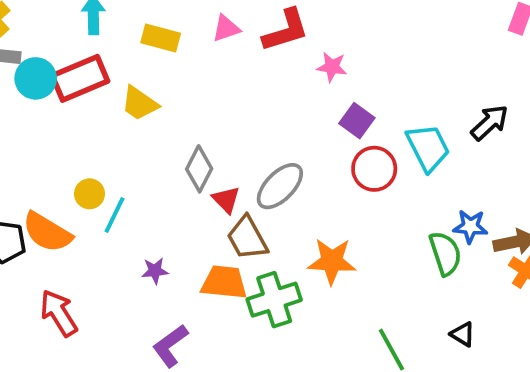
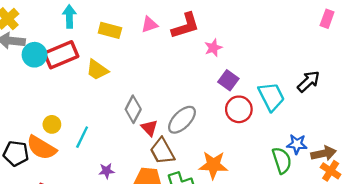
pink star: (332, 67) -> (213, 48), turned -30
yellow circle: (89, 194) -> (52, 124), moved

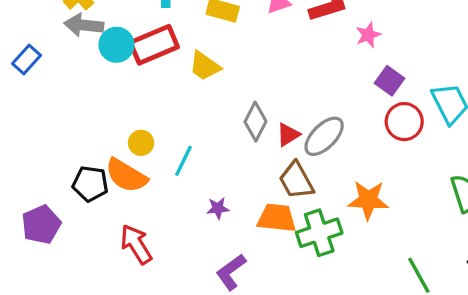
red triangle: (149, 128) -> (288, 135), moved, turned 42

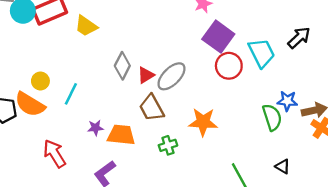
purple square: (389, 81) -> (218, 37), size x1.5
orange trapezoid: (277, 218) -> (121, 135), moved
green cross: (319, 233) -> (168, 145), size x0.6
red arrow: (136, 244) -> (54, 154), moved

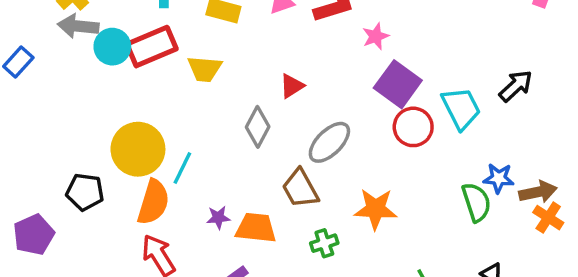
yellow trapezoid: (86, 26) -> (205, 69), turned -30
red triangle: (146, 75) -> (292, 86), moved
yellow circle: (40, 81) -> (138, 149), size x2.0
orange semicircle: (30, 104) -> (153, 202), moved, turned -104

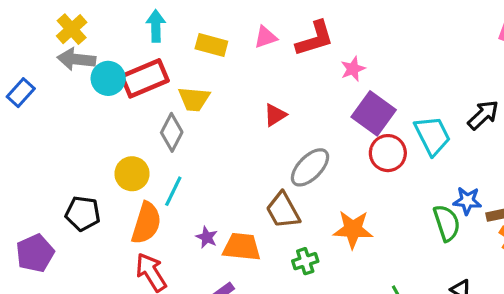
gray diamond: (258, 127) -> (172, 132), moved
yellow circle: (138, 149) -> (132, 174), size x0.7
purple star: (218, 218) -> (207, 237), turned 30

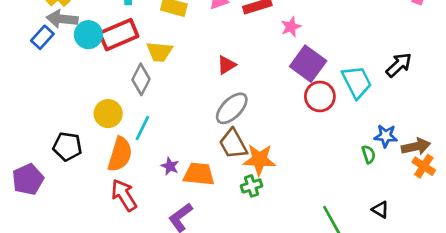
blue rectangle: (21, 93) -> (42, 37), moved
gray ellipse: (310, 167) -> (232, 108), moved
green semicircle: (447, 223) -> (369, 154), size x0.6
orange star: (353, 229) -> (259, 160), moved

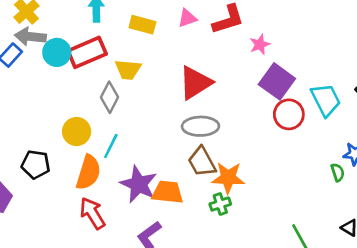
red triangle: (227, 65) -> (195, 83), size x1.8
gray ellipse: (232, 108) -> (200, 126), turned 44
purple star: (170, 166) -> (139, 184), size x2.0

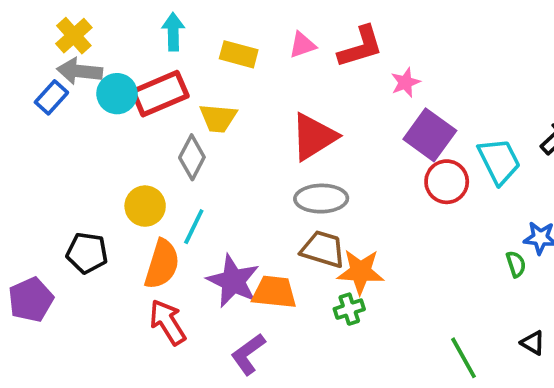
brown trapezoid: (202, 162) -> (323, 249), turned 136

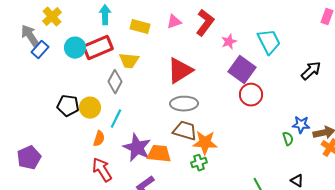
red L-shape: (360, 47) -> (205, 23), turned -36
gray arrow: (80, 71) -> (30, 36), moved, turned 50
cyan trapezoid: (499, 161) -> (269, 42), moved
black pentagon: (87, 253) -> (68, 106), moved
orange semicircle: (162, 264) -> (99, 139), size x0.6

